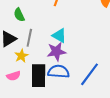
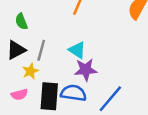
green semicircle: (19, 15) -> (21, 22), moved
purple star: (56, 52) -> (86, 70), moved

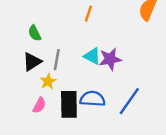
purple star: (86, 70) -> (110, 59), moved
pink semicircle: (19, 95) -> (39, 105), turned -42

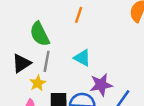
green semicircle: (35, 33) -> (40, 34), moved, size x1.5
purple star: (110, 59) -> (101, 85), moved

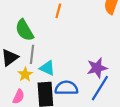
cyan triangle: (82, 58) -> (47, 68), moved
purple star: (101, 85) -> (97, 68), moved

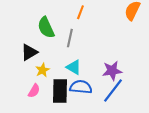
gray line: (32, 54) -> (70, 38), moved
cyan triangle: (47, 68) -> (74, 67), moved

